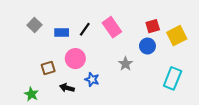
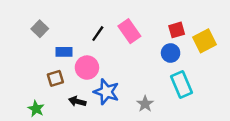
blue rectangle: (62, 32) -> (64, 52), moved
gray star: (125, 64) -> (145, 104), moved
cyan rectangle: (173, 78) -> (181, 84), moved, turned -45
blue star: (92, 79) -> (106, 92), size x1.5

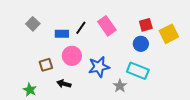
blue rectangle: (64, 52) -> (62, 34), moved
cyan rectangle: (181, 84) -> (138, 71), moved, turned -45
blue star: (106, 92) -> (99, 67), moved, turned -30

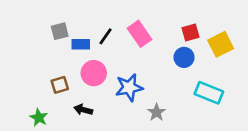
gray square: (33, 24) -> (60, 31), moved, turned 32
cyan rectangle: (138, 71) -> (209, 93), moved

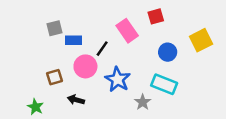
red square: (191, 33) -> (156, 16), moved
black line: (105, 36) -> (102, 49), moved
blue star: (129, 87) -> (118, 80), turned -30
cyan rectangle: (209, 93) -> (164, 84), moved

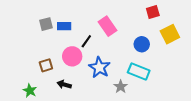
red square: (156, 16) -> (153, 12), moved
blue rectangle: (74, 40) -> (64, 26), moved

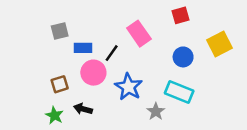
red square: (153, 12) -> (180, 15), moved
blue rectangle: (64, 26) -> (83, 48), moved
green star: (30, 91) -> (54, 115), moved

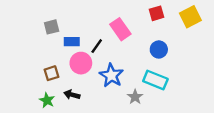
yellow square: (219, 44) -> (190, 17), moved

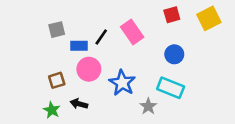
black line: (97, 46) -> (101, 37), moved

